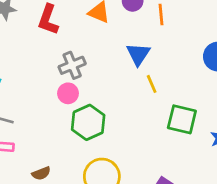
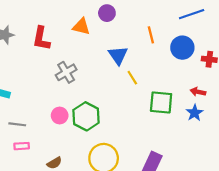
orange line: (161, 14) -> (151, 35), moved
pink circle: (68, 93) -> (60, 115), moved

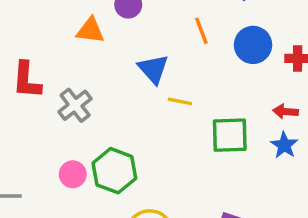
red L-shape: (41, 38) -> (27, 80), moved
yellow line: (132, 78) -> (180, 101), turned -40

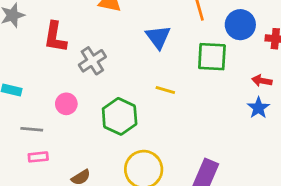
yellow line: (180, 101) -> (165, 90), moved
green square: (230, 135) -> (212, 57), moved
pink circle: (73, 174) -> (66, 104), moved

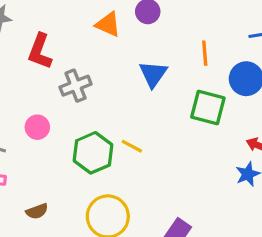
yellow line: (165, 90) -> (132, 146), moved

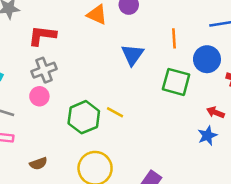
red L-shape: (40, 51) -> (42, 36), turned 76
gray cross: (76, 86) -> (44, 70), moved

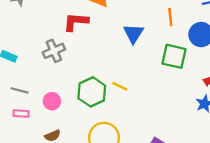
red L-shape: (42, 36) -> (76, 22), moved
pink circle: (39, 96) -> (52, 101), moved

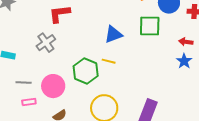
blue triangle: (133, 33) -> (113, 34), moved, turned 48
pink circle: (52, 101) -> (53, 86), size x1.5

